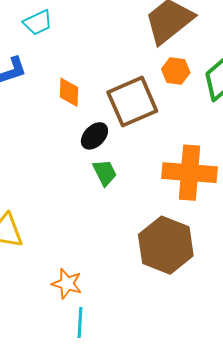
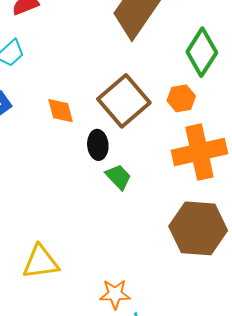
orange hexagon: (176, 71) -> (181, 98), moved
black ellipse: (94, 136) -> (98, 145), turned -32

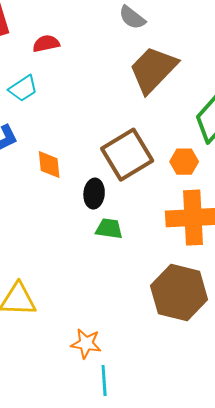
orange diamond: (61, 111) -> (49, 165), moved
green trapezoid: (118, 177) -> (109, 229), turned -48

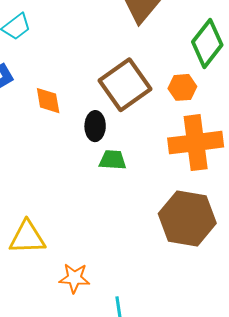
orange star: (86, 344) -> (74, 278), moved

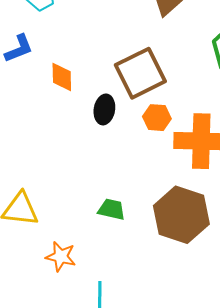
orange hexagon: (182, 87) -> (157, 118), moved
green trapezoid: (113, 160) -> (112, 209), moved

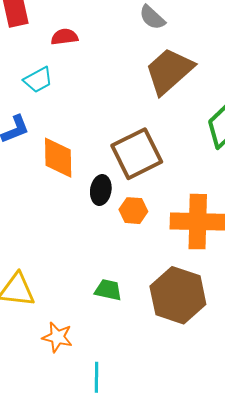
orange diamond: (62, 77) -> (58, 158), size x1.4
orange hexagon: (157, 118) -> (133, 211), moved

